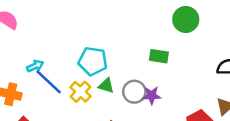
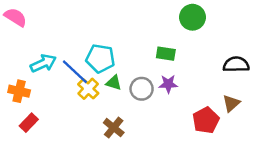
cyan arrow: (35, 66) -> (43, 63), size x1.5
blue line: (49, 82) -> (75, 72), moved
purple star: (151, 95) -> (168, 84), moved

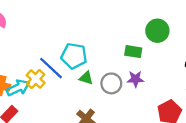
green circle: (192, 17) -> (157, 31), moved
cyan arrow: (43, 63) -> (18, 88), moved
yellow cross: (88, 89) -> (36, 79), moved

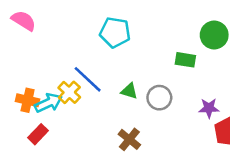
cyan pentagon: (74, 56) -> (115, 32), moved
purple star: (135, 79) -> (209, 108), moved

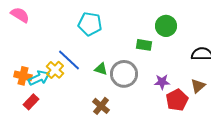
gray circle: (159, 98) -> (124, 74), size x1.4

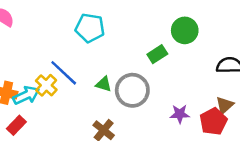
green rectangle: (144, 45) -> (157, 54), turned -42
purple star: (162, 82) -> (180, 114), moved
red pentagon: (177, 100) -> (213, 121), moved

